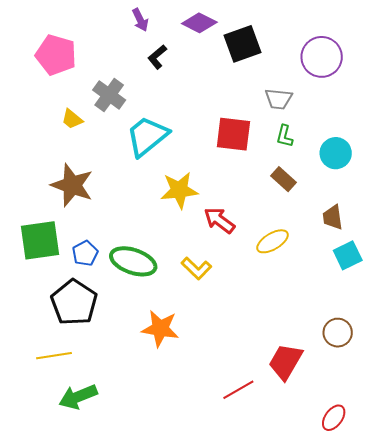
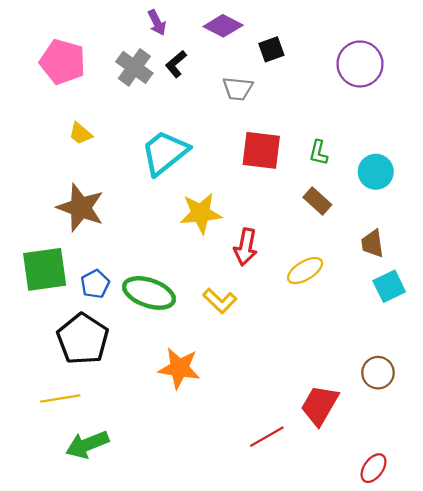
black square: (242, 44) -> (271, 49), size x0.6
gray cross: (109, 95) -> (134, 67), moved
gray trapezoid: (279, 99) -> (238, 89), moved
red arrow: (219, 220) -> (246, 247), turned -116

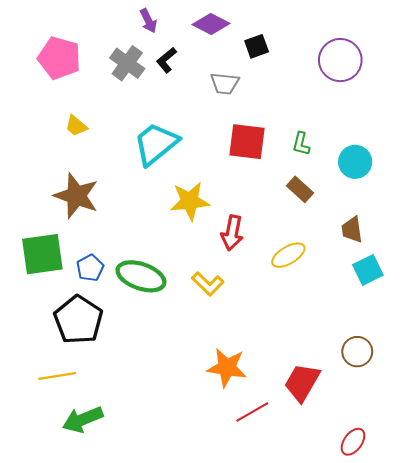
orange star: (179, 368) -> (227, 368), moved

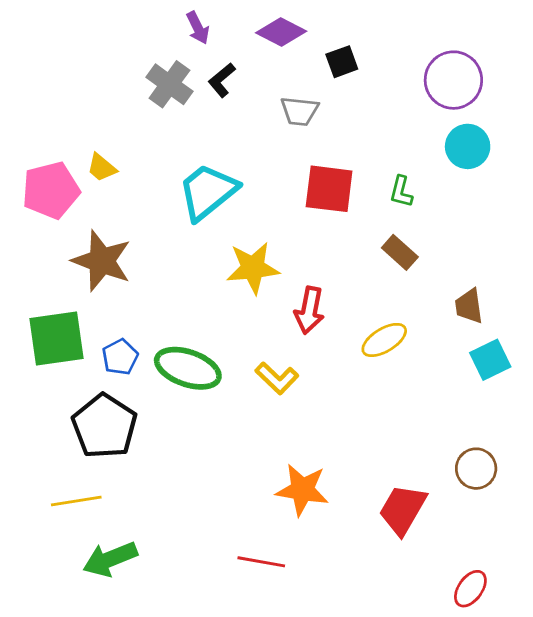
pink pentagon: (59, 58) -> (51, 190), moved, turned -30
cyan circle: (355, 162) -> (468, 146), moved
red line: (252, 412) -> (261, 562), moved, turned 40

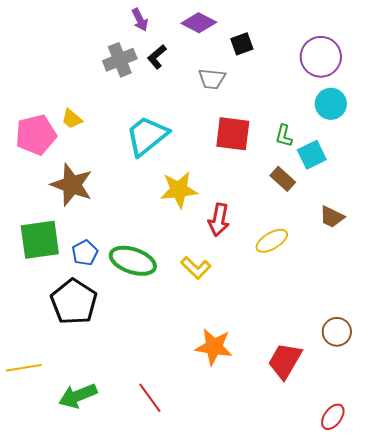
gray cross: (169, 84) -> (120, 60), turned 32
brown trapezoid: (469, 306) -> (332, 217), turned -56
cyan square: (490, 360) -> (312, 155), moved
yellow line: (76, 501) -> (24, 368), moved
red line: (261, 562) -> (150, 398), moved, turned 44

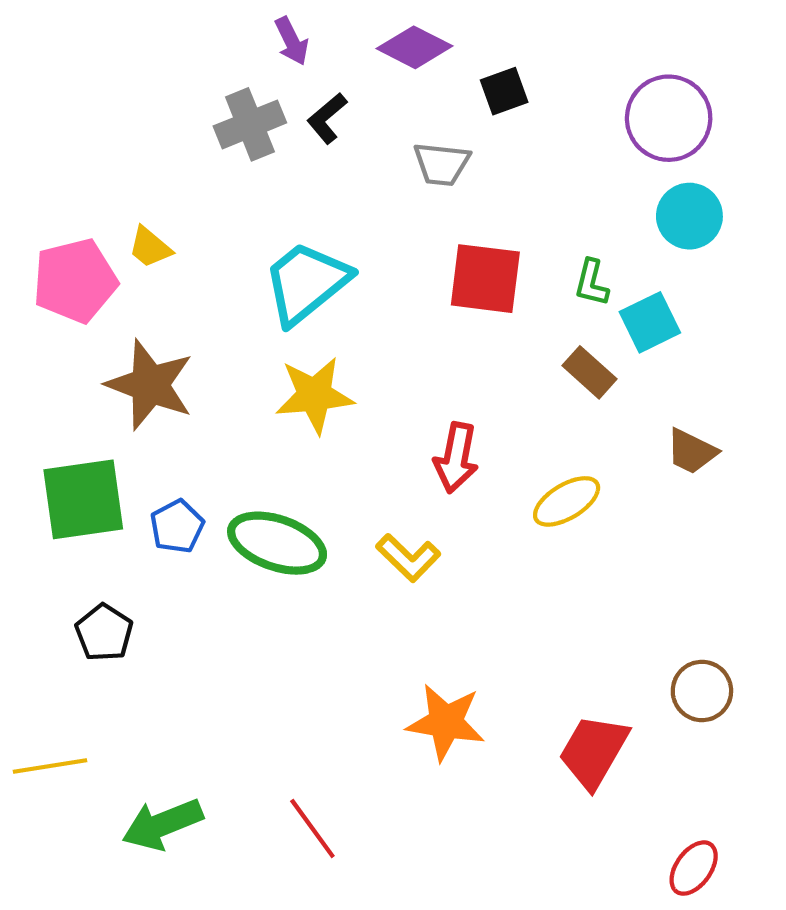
yellow star: (179, 190) -> (315, 395), moved
black pentagon: (74, 302) -> (104, 633), moved, size x0.6

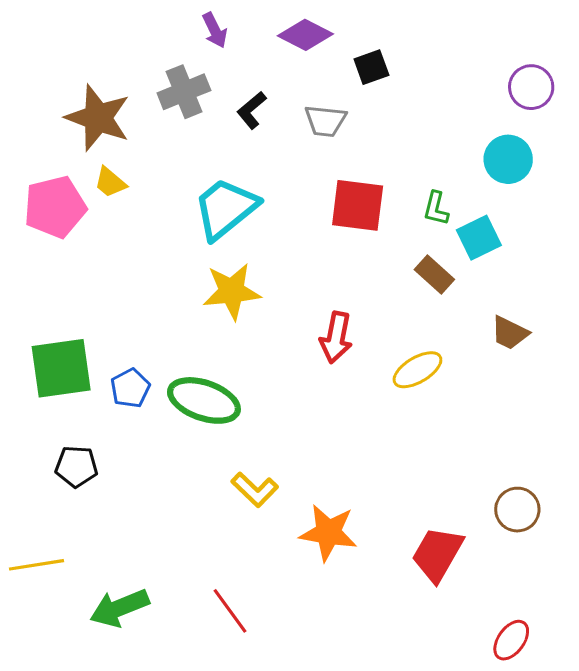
black L-shape: (327, 118) -> (252, 110), moved
purple circle: (669, 118) -> (531, 87), moved, size x0.7
brown star: (150, 385) -> (98, 118), moved
yellow L-shape: (408, 558) -> (255, 490), moved
black pentagon: (104, 633) -> (76, 467), turned -30

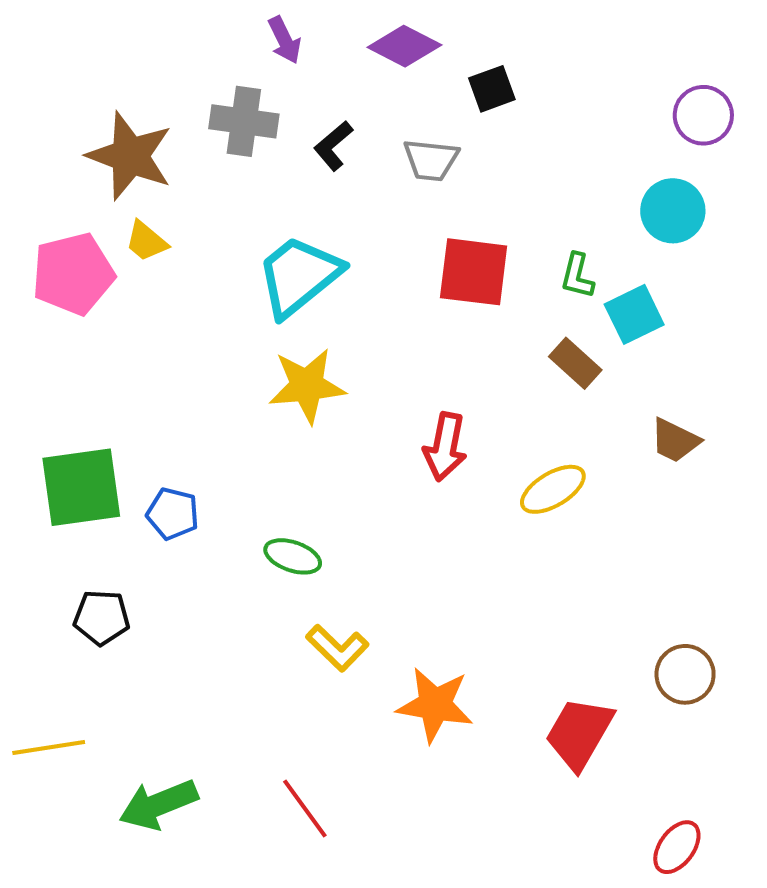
gray cross: (184, 92) -> (244, 121), turned 30
blue pentagon: (130, 388) -> (173, 514), turned -30
green ellipse: (204, 400) -> (293, 556), moved, size x0.6

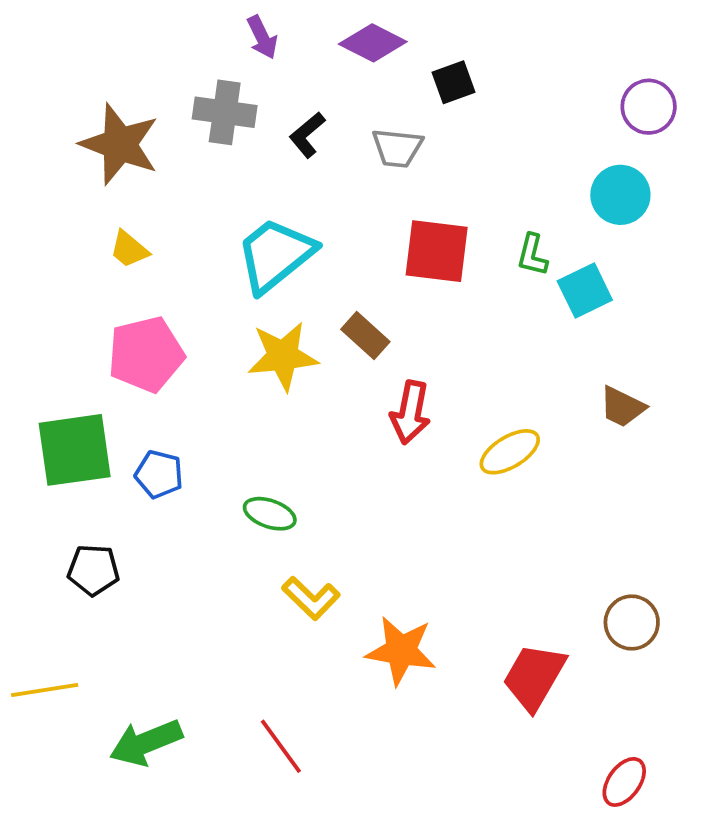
yellow trapezoid: (146, 241) -> (129, 249), moved
pink pentagon: (73, 274) -> (146, 354), moved
brown rectangle: (575, 363) -> (365, 336), moved

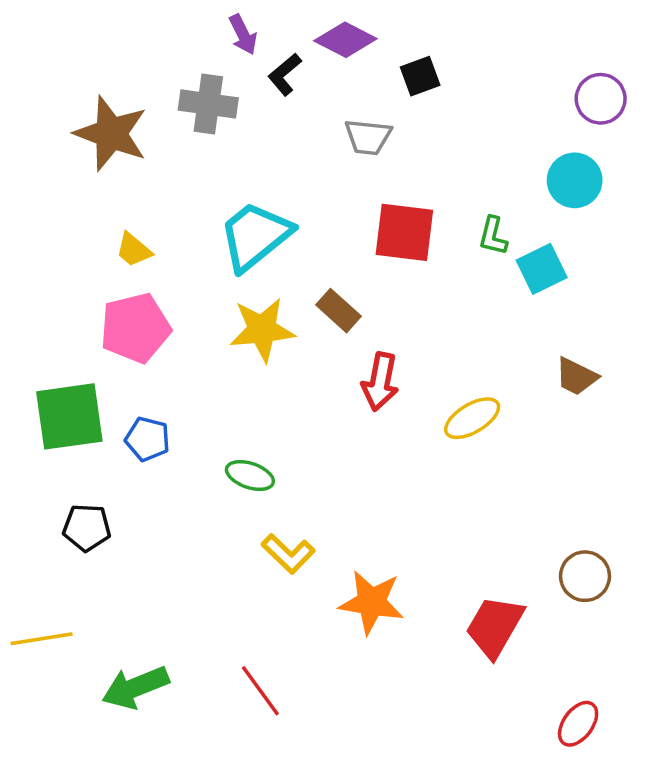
black L-shape: (307, 135) -> (285, 74), moved
yellow trapezoid: (129, 249) -> (134, 250), moved

